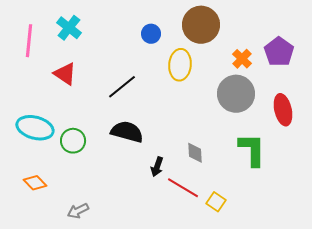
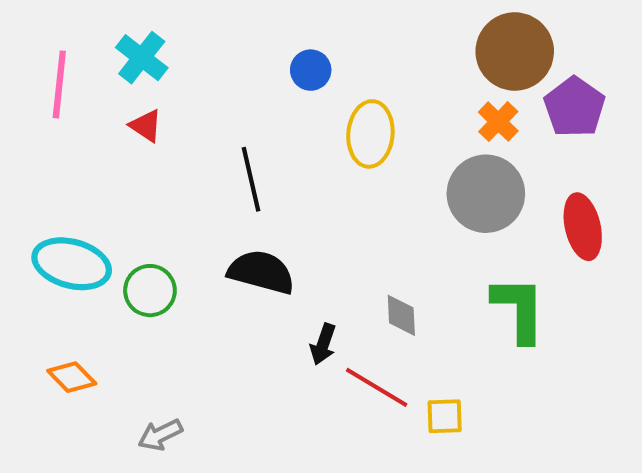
brown circle: (201, 25) -> (515, 52), moved
red triangle: (65, 74) -> (146, 126), moved, size x0.7
black line: (122, 87) -> (251, 179), turned -64
yellow square: (216, 202) -> (445, 416), turned -36

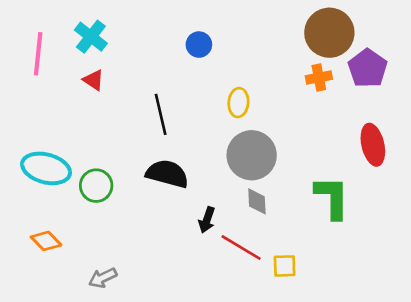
orange cross: (498, 122) -> (319, 78), turned 35
yellow ellipse: (370, 134) -> (238, 103), moved, size x0.7
gray circle: (486, 194) -> (252, 155), moved

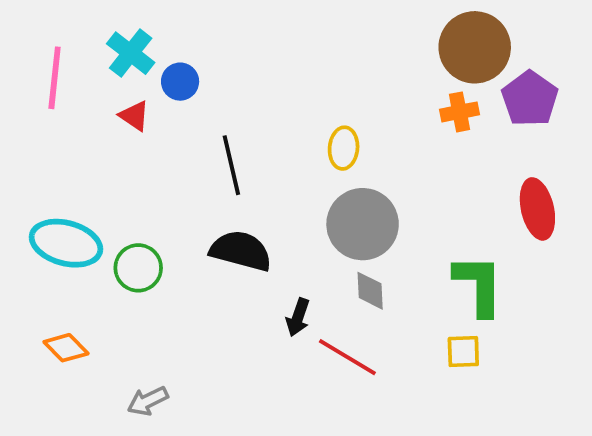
blue circle: (199, 45) -> (180, 82), moved
yellow square: (285, 266) -> (463, 352), moved

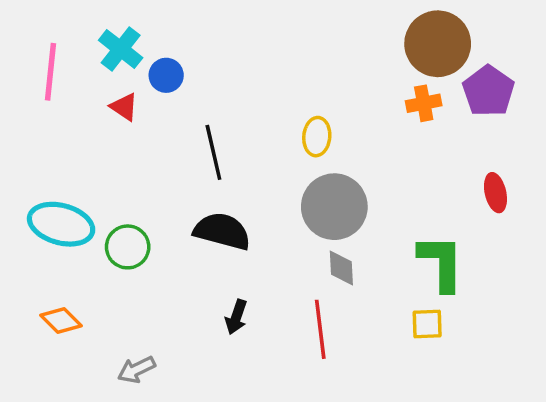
red ellipse: (537, 209) -> (495, 193), size x0.7
black arrow: (298, 317) -> (236, 317), moved
red line: (347, 357) -> (320, 329), turned 52

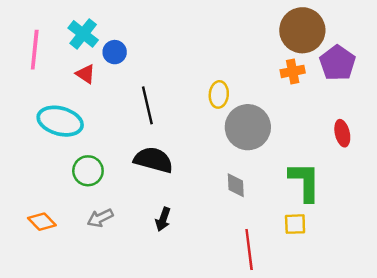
gray circle: (334, 207) -> (248, 127), moved
cyan ellipse: (61, 224) -> (60, 121), moved
red line: (320, 329) -> (249, 249), moved
gray arrow: (136, 370) -> (100, 218), moved

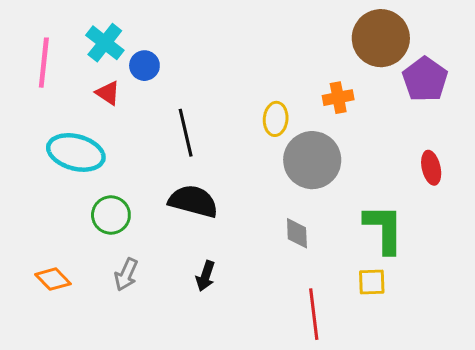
orange cross: (293, 71) -> (338, 98), moved
gray arrow: (100, 218) -> (126, 274), turned -40

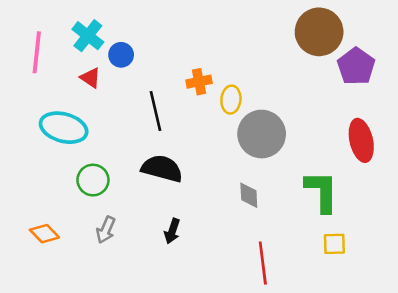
orange cross: (338, 98) -> (199, 82), moved
red ellipse: (431, 168) -> (361, 140), size x1.5
yellow square: (372, 282) -> (334, 244), moved

